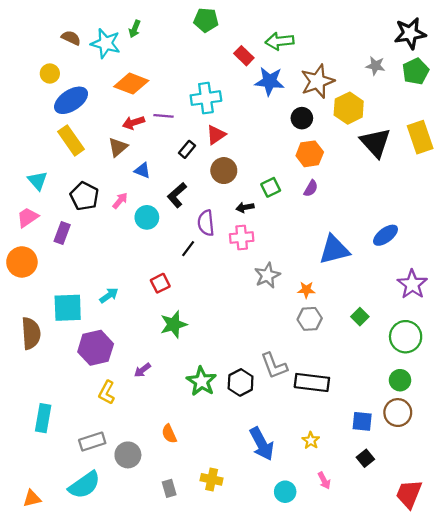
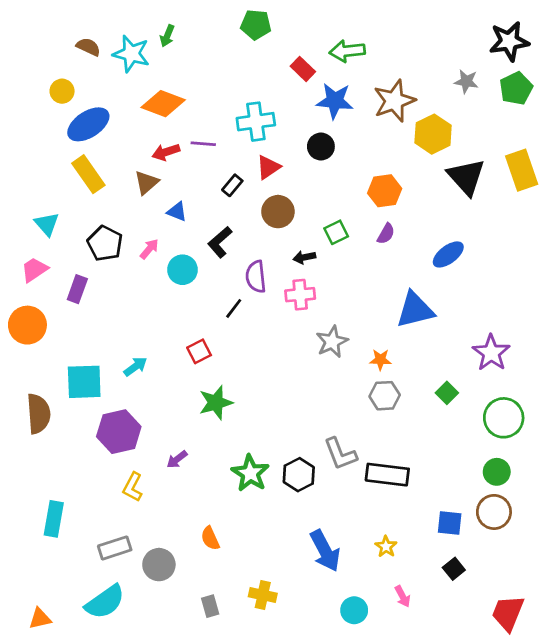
black circle: (302, 118) -> (321, 147), moved
blue ellipse: (386, 235) -> (448, 254), moved
purple star: (412, 284) -> (491, 353), moved

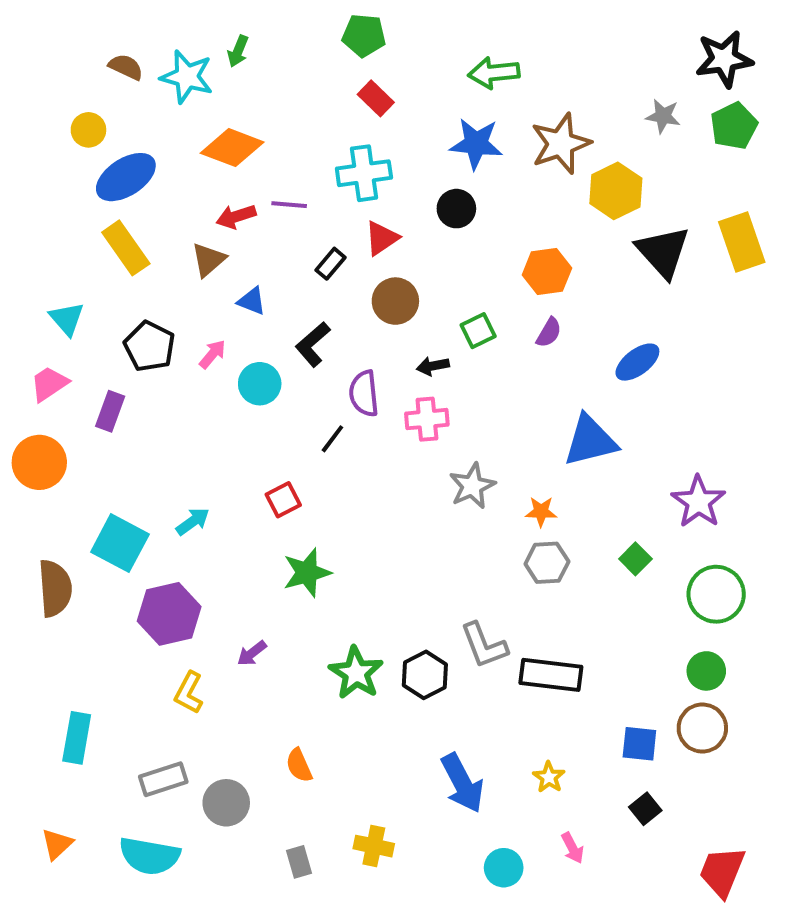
red rectangle: (303, 69) -> (376, 98), moved
cyan square: (84, 382) -> (120, 543), turned 30
cyan semicircle: (105, 602) -> (149, 856), turned 45
orange triangle: (40, 619) -> (57, 844), moved, turned -30

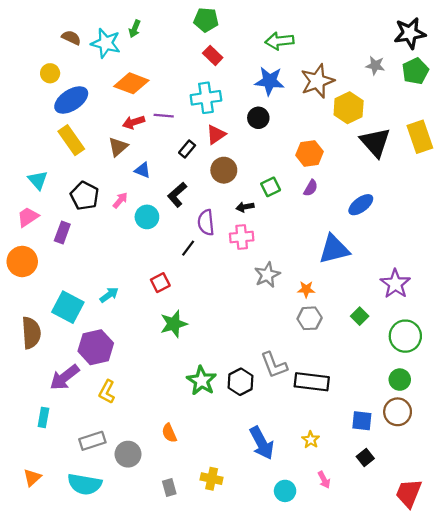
purple arrow: (252, 653) -> (65, 377), moved, size x1.8
cyan rectangle: (77, 738) -> (43, 417), size x0.7

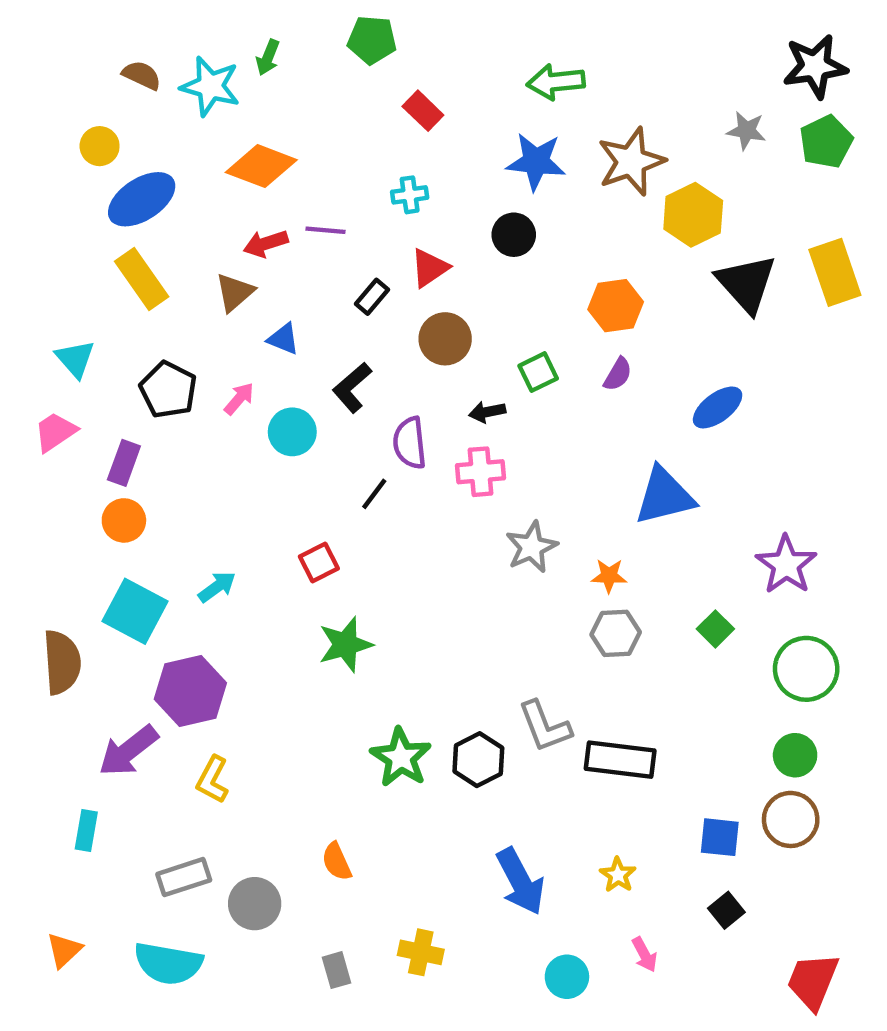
green pentagon: (206, 20) -> (372, 40), moved
cyan cross: (206, 98) -> (410, 195), size x0.6
orange circle: (22, 261) -> (124, 520), moved, size x0.7

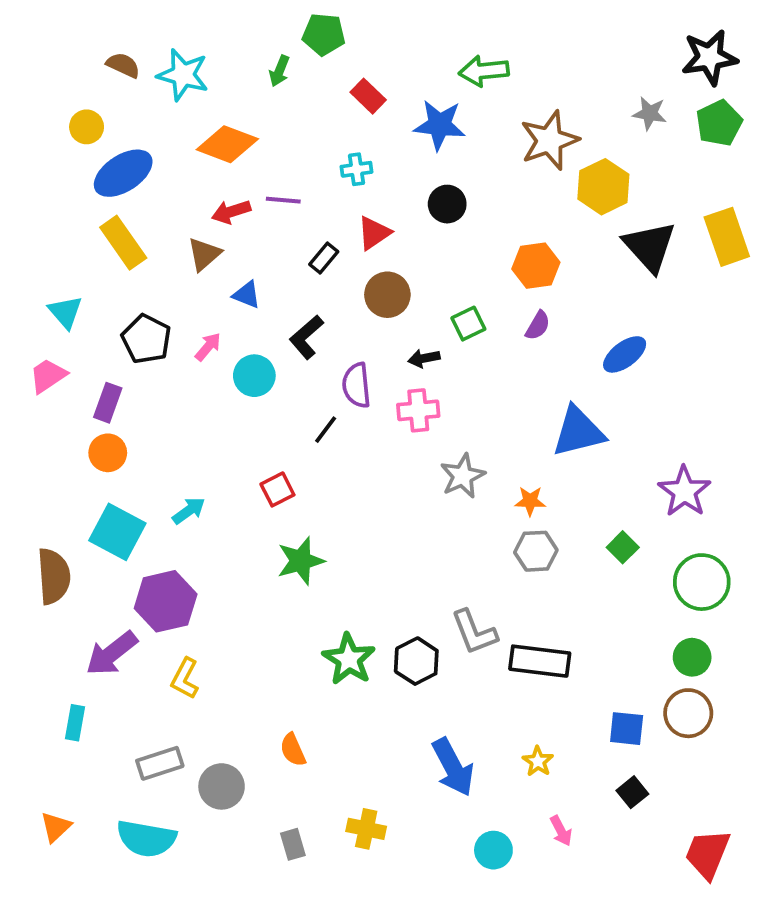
green arrow: (268, 58) -> (279, 71), moved
blue star: (536, 162) -> (439, 125), moved

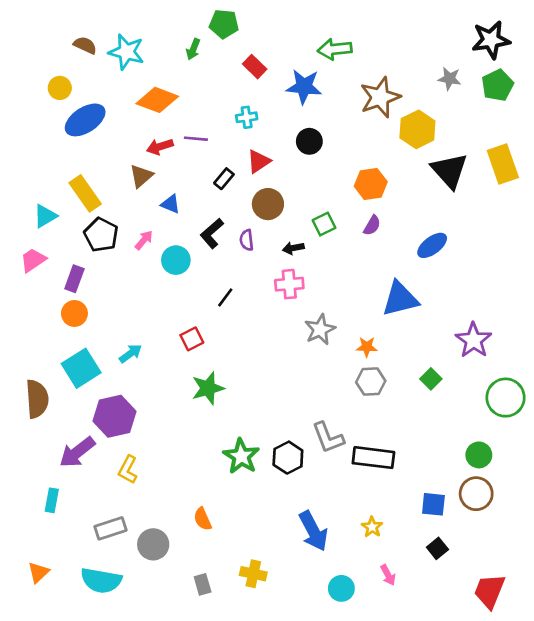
yellow rectangle: (123, 243) -> (85, 193), moved
cyan triangle: (65, 312) -> (45, 216), turned 40
purple semicircle: (357, 385) -> (247, 240), moved, size x0.7
cyan square: (117, 532) -> (81, 368), turned 30
green circle: (702, 582) -> (506, 398), moved

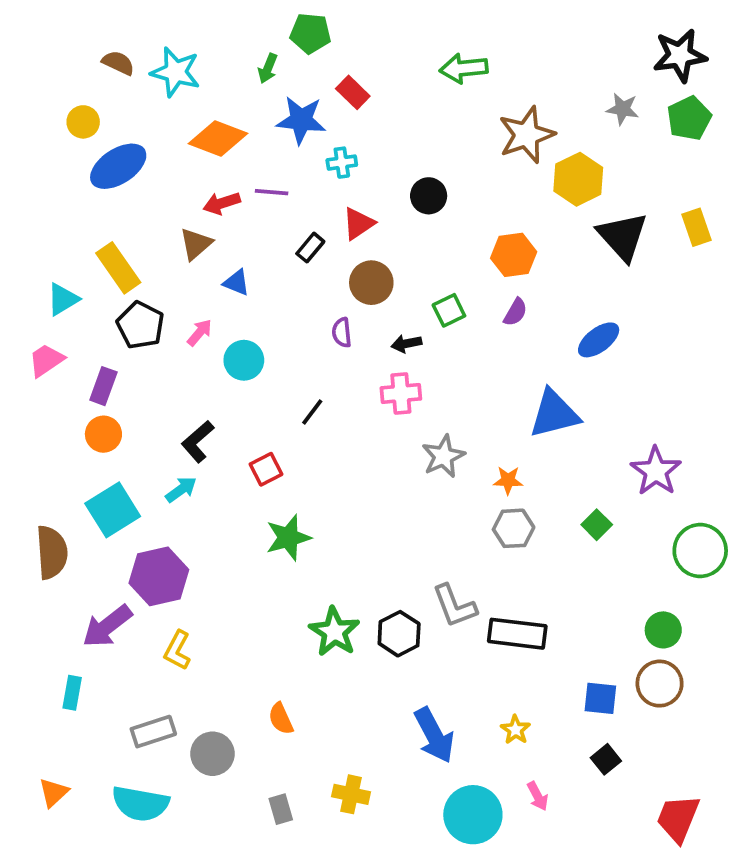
blue star: (304, 87) -> (301, 120), moved
yellow rectangle: (503, 164) -> (696, 227), size x0.7
black L-shape: (212, 233) -> (198, 442), moved
cyan circle: (341, 588) -> (473, 815), size x1.6

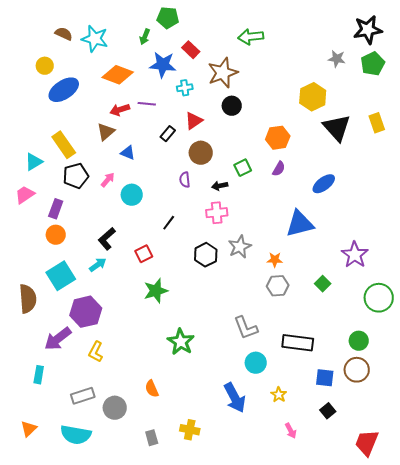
brown star: (527, 135) -> (223, 73), moved
black pentagon: (140, 325) -> (76, 176), turned 30
black hexagon: (399, 634) -> (206, 255), moved
black rectangle: (517, 634) -> (298, 343), moved
cyan circle: (473, 815) -> (256, 363), moved, size x0.7

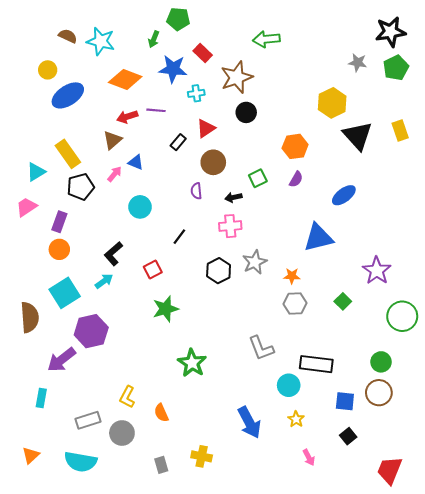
pink arrow: (108, 180) -> (115, 174), moved
yellow L-shape: (96, 352) -> (127, 397), moved
cyan circle: (256, 363) -> (289, 385), moved

